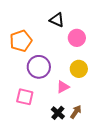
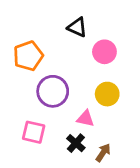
pink triangle: (63, 87) -> (85, 119), turned 40
black cross: (58, 113) -> (76, 143), moved

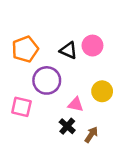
black triangle: (77, 27) -> (68, 50), moved
yellow circle: (107, 94) -> (102, 91), moved
pink square: (34, 132) -> (21, 107), moved

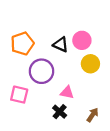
yellow circle: (102, 91) -> (90, 64), moved
brown arrow: (91, 135) -> (93, 115), moved

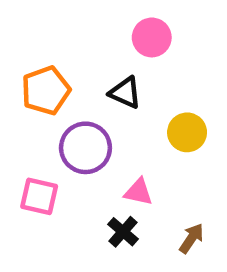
pink circle: (82, 40) -> (152, 37), moved

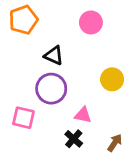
orange pentagon: (46, 90) -> (23, 20), moved
black triangle: (125, 93) -> (54, 56), moved

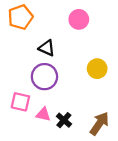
pink triangle: (83, 115) -> (43, 114), moved
brown arrow: (115, 143) -> (99, 124), size x1.5

